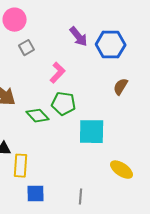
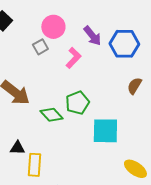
pink circle: (15, 20) -> (53, 27), moved
pink L-shape: (58, 73) -> (73, 58), moved
green pentagon: (64, 104) -> (77, 103), turned -30

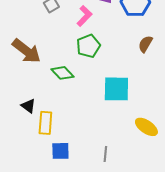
green pentagon: (77, 103) -> (88, 46), moved
black triangle: (17, 148) -> (28, 106), turned 35

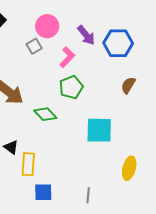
yellow ellipse: (146, 127) -> (129, 168), turned 70

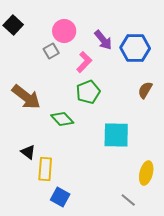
blue square: (43, 192) -> (60, 197), turned 30
gray line: (88, 195) -> (128, 200), moved, turned -56

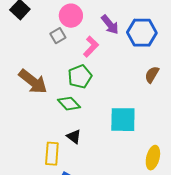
green pentagon: (88, 92) -> (80, 77), moved
black triangle: (28, 152) -> (74, 137), moved

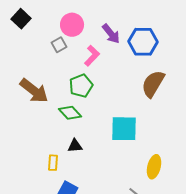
brown semicircle: (152, 75) -> (153, 84), size x1.6
black triangle: (74, 137) -> (75, 146), turned -42
yellow rectangle: (52, 154) -> (53, 163), size x0.7

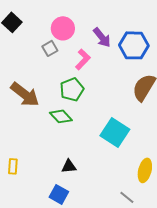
cyan square: (124, 129) -> (115, 132), turned 32
black triangle: (75, 146) -> (69, 166), moved
yellow rectangle: (53, 163) -> (13, 166), moved

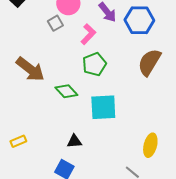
green pentagon: (72, 89) -> (94, 64), moved
cyan square: (115, 132) -> (103, 107), moved, turned -36
yellow rectangle: (13, 166) -> (18, 141), turned 63

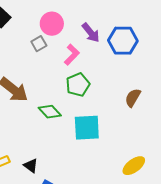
brown semicircle: (149, 62) -> (133, 98), moved, size x0.7
black triangle: (74, 141) -> (31, 166), moved, turned 42
yellow ellipse: (150, 145) -> (134, 166), turned 40

